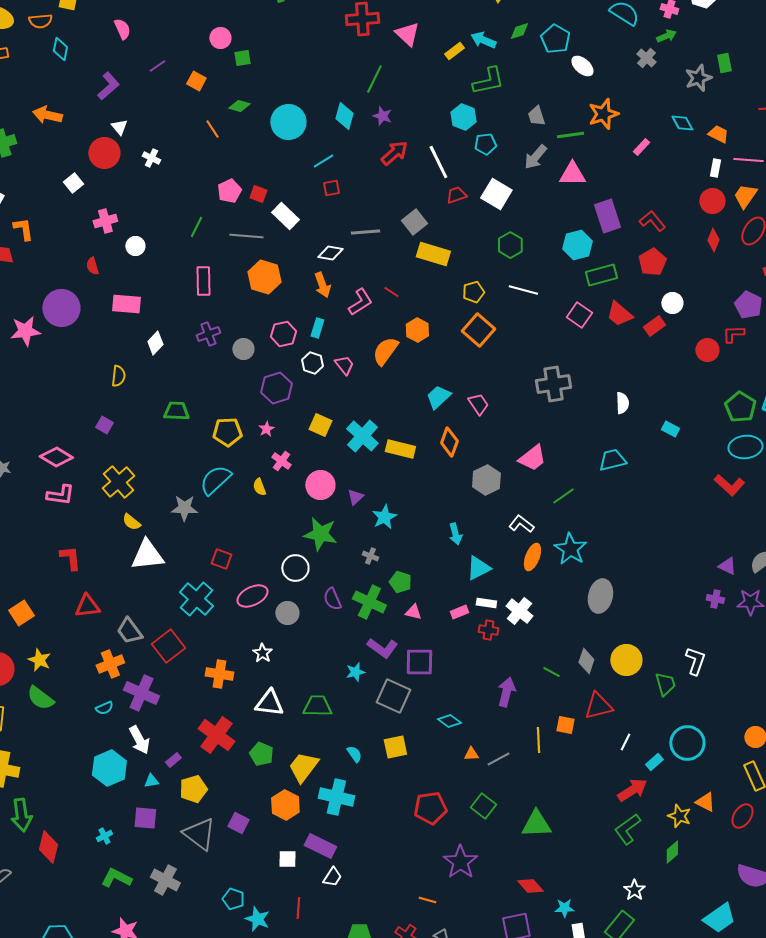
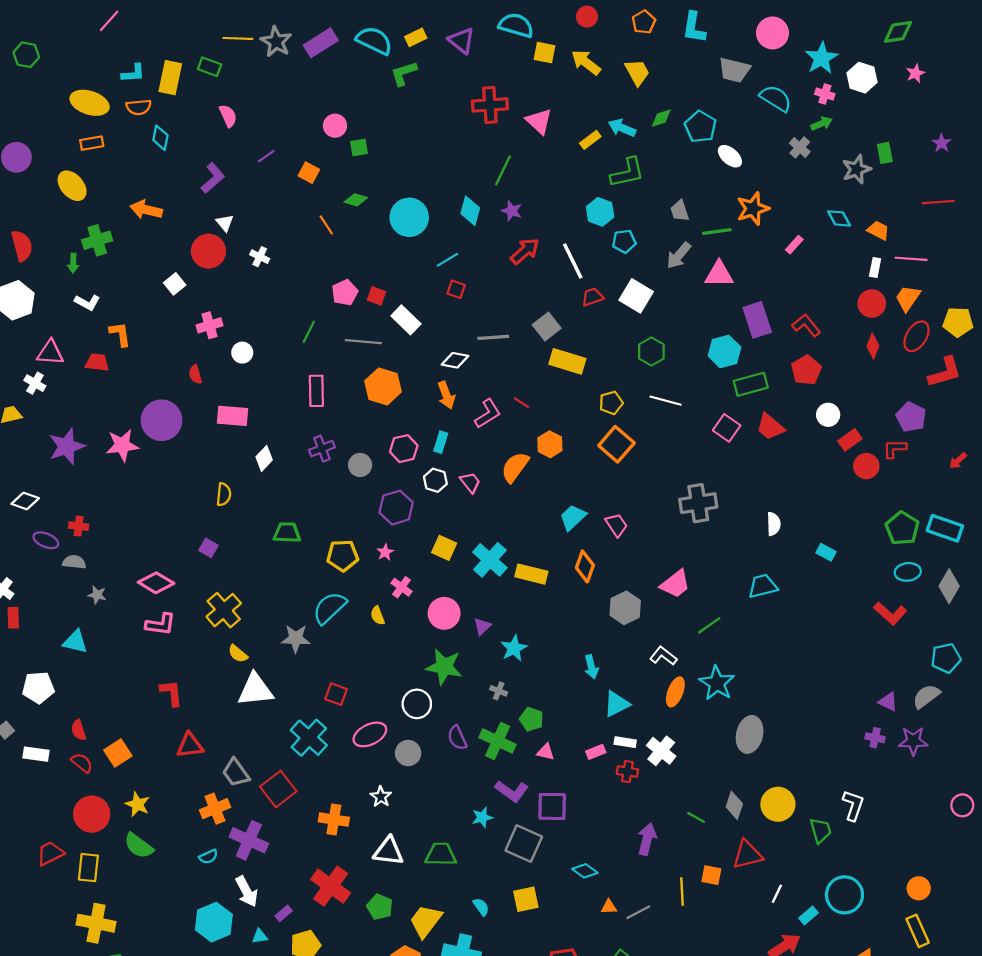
red square: (331, 188) -> (456, 289), turned 30
red rectangle: (654, 326) -> (850, 440), moved
cyan ellipse: (745, 447) -> (908, 572), size x0.7

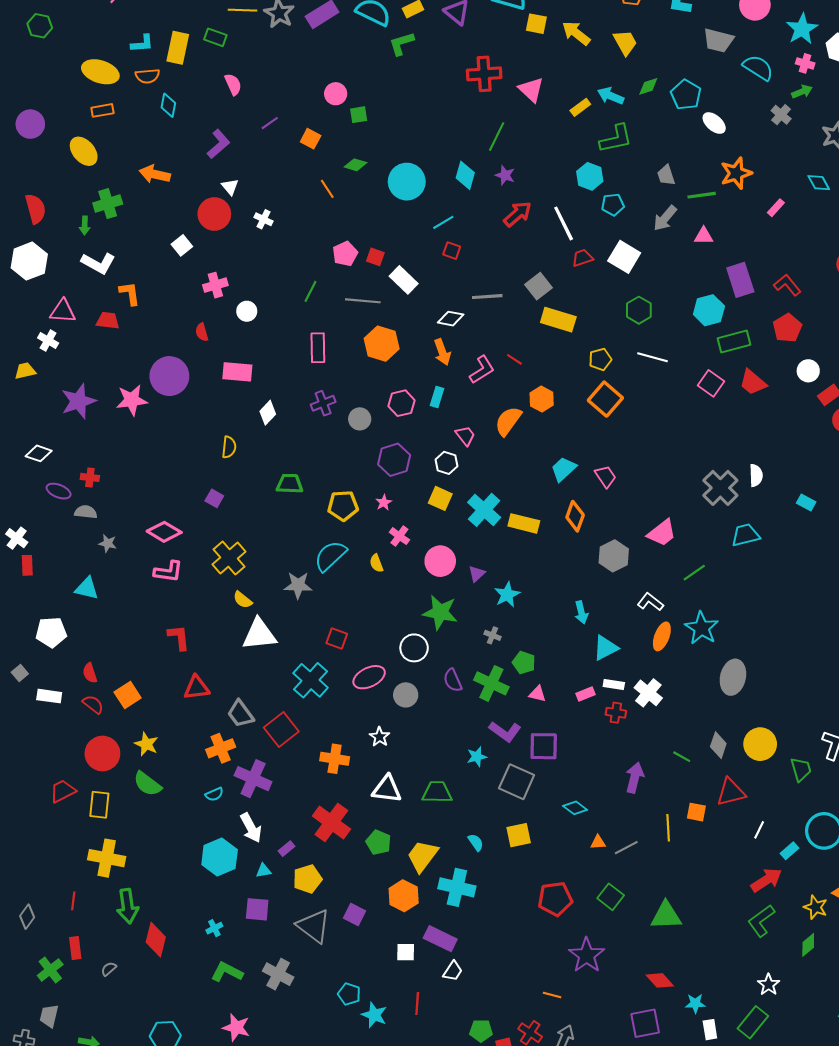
pink triangle: (719, 274) -> (704, 236), size x0.7
white L-shape: (87, 302) -> (98, 263), size x1.4
white hexagon: (435, 480) -> (446, 463), moved
gray cross: (698, 503) -> (720, 488), moved, turned -36

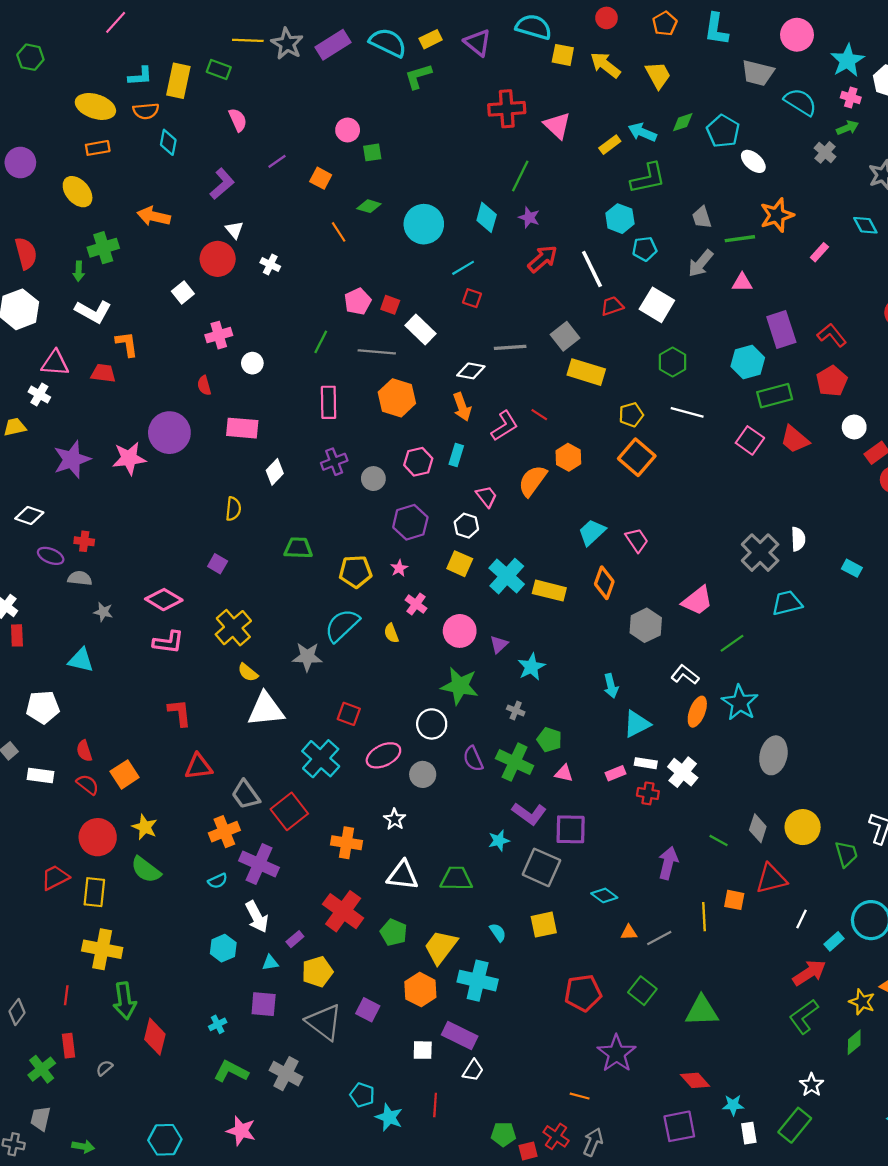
cyan hexagon: (220, 857) -> (223, 948), size x0.7

